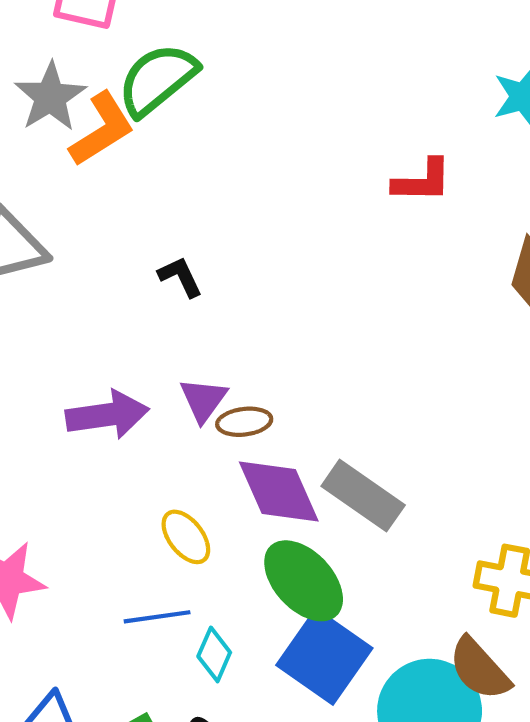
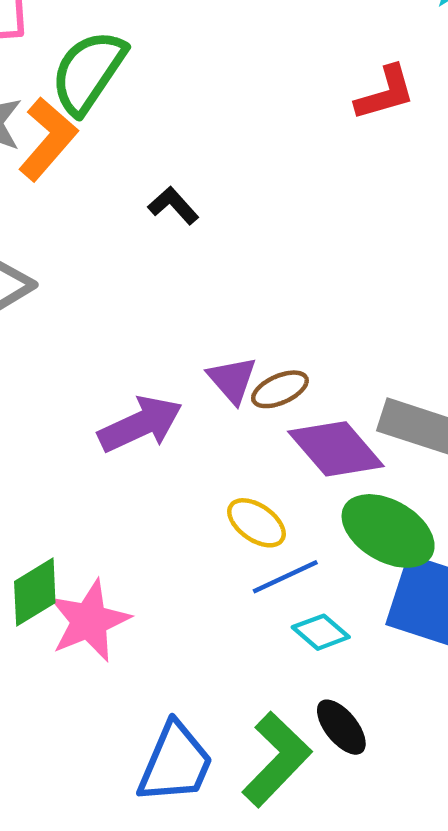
black L-shape: (180, 277) -> (173, 205), moved
blue line: (157, 617) -> (285, 577), moved
cyan diamond: (214, 654) -> (321, 632), turned -56

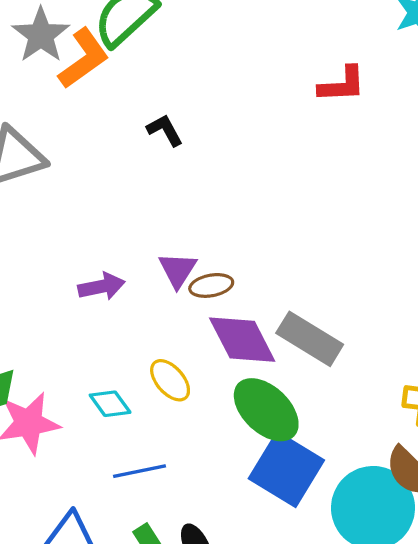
purple arrow: (140, 424) -> (102, 286), size x0.7
blue line: (285, 577) -> (139, 471), moved
cyan diamond: (321, 632) -> (110, 404), moved

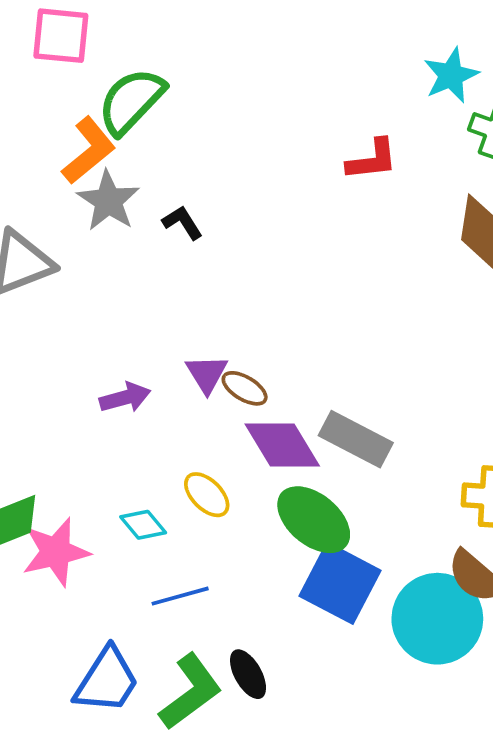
gray star: (41, 35) -> (108, 201), moved
brown ellipse: (211, 285) -> (245, 388), turned 45

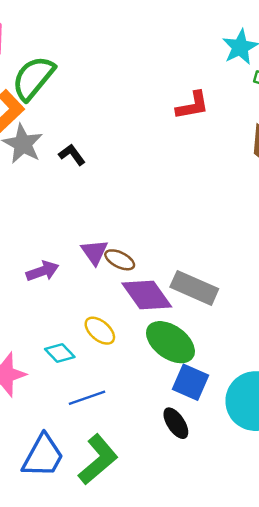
blue square: (340, 583) -> (190, 382), size x0.7
black ellipse: (248, 674) -> (176, 423), moved

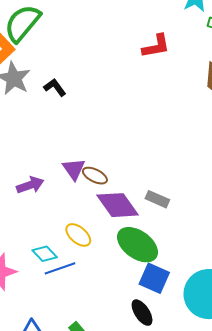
gray rectangle: (194, 288) -> (157, 199), size x0.6
blue line: (87, 398) -> (60, 268), moved

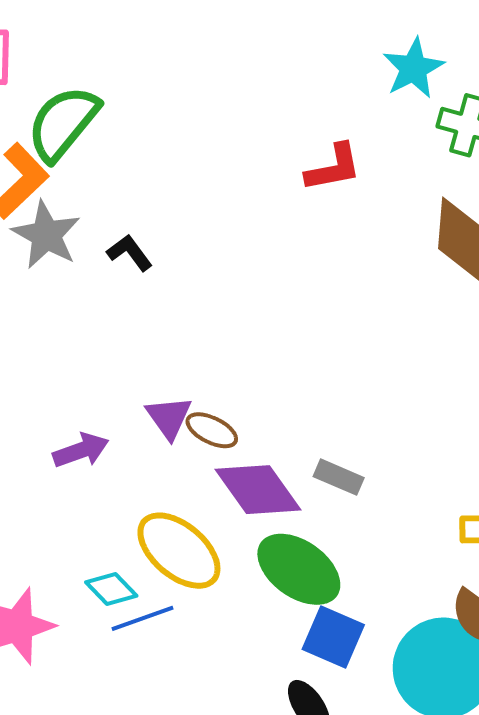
yellow ellipse: (78, 235) -> (179, 551), size x1.6

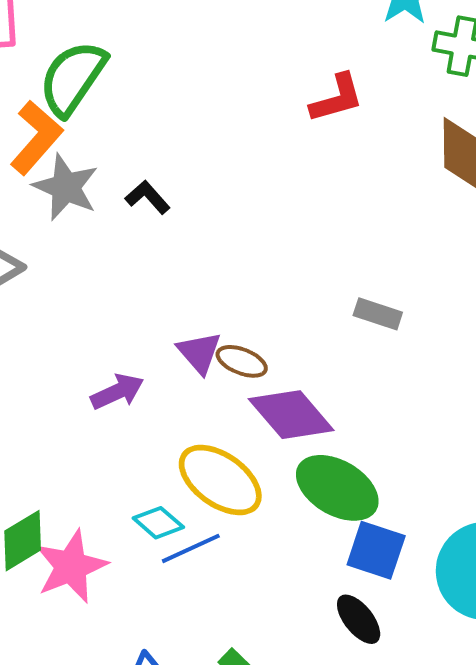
gray rectangle: (339, 477) -> (378, 314), moved

